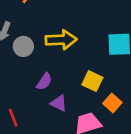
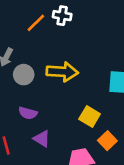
purple semicircle: (44, 82) -> (28, 113), moved, turned 66
purple triangle: (59, 103) -> (42, 139), moved

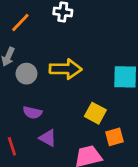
orange line: (36, 23) -> (20, 22), moved
orange square: (107, 141) -> (115, 137), turned 30

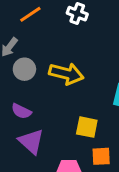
yellow square: (95, 113) -> (87, 127), turned -30
purple triangle: (48, 138) -> (31, 141), size x1.4

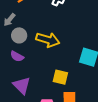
purple semicircle: (21, 111) -> (17, 56), moved

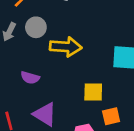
gray circle: (19, 35) -> (36, 27), moved

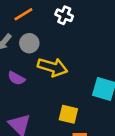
purple semicircle: (30, 78) -> (16, 78), moved

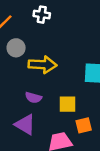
purple semicircle: (16, 78) -> (33, 98), moved

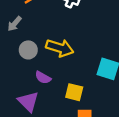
gray circle: (16, 48) -> (28, 50), moved

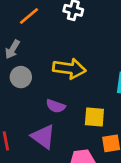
gray circle: (28, 50) -> (21, 77), moved

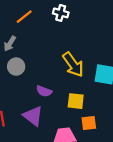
yellow arrow: (69, 69) -> (73, 65), moved, turned 45

